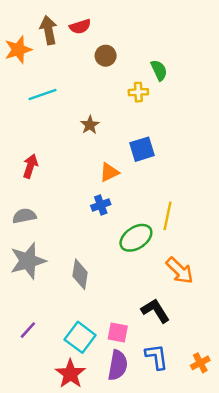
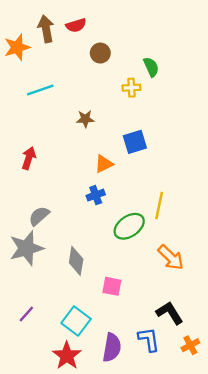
brown star: (90, 125) -> (85, 119), turned 30
gray semicircle: (24, 216) -> (39, 216), moved, turned -30
black L-shape: (155, 311) -> (170, 313), moved
pink square: (118, 332) -> (112, 286), moved

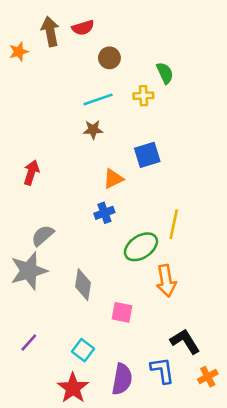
orange star: (17, 47) -> (19, 52), size x0.7
cyan line: (40, 90) -> (98, 99), moved
orange arrow: (171, 257) -> (166, 281), moved, turned 36
cyan square: (76, 321) -> (83, 350), size x0.7

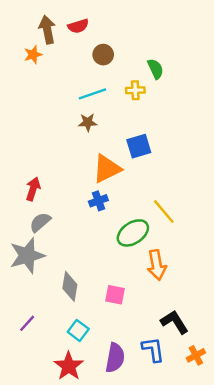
orange star: (19, 52) -> (33, 55), moved
red arrow: (31, 173) -> (33, 189), moved
orange triangle: (113, 179) -> (107, 169), size x1.5
yellow line: (174, 224) -> (164, 212), turned -52
gray diamond: (83, 285) -> (70, 286), moved

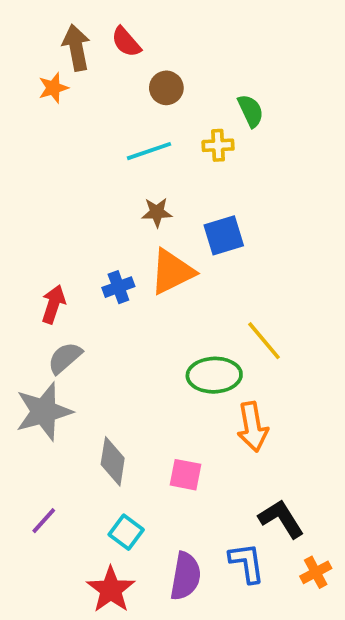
red semicircle: (78, 26) -> (126, 42), turned 66
brown star: (88, 122) -> (157, 212), moved
blue cross: (98, 201) -> (118, 287), moved
green ellipse: (133, 233) -> (214, 375), turned 32

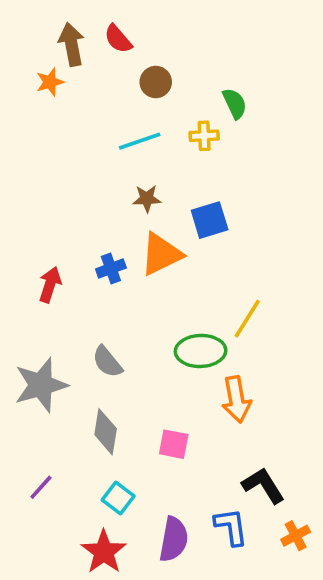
yellow line: (264, 341) -> (247, 319), turned 72
gray semicircle: (65, 358) -> (107, 362), moved, turned -88

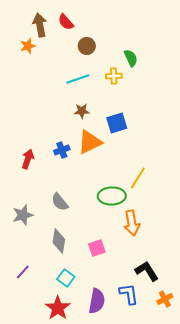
gray star: (41, 385) -> (23, 215), size x0.7
pink square: (174, 444) -> (97, 248), turned -30

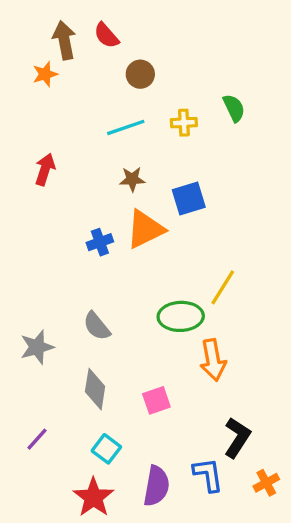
green semicircle: (131, 58) -> (234, 108), moved
red arrow: (28, 159) -> (45, 169), moved
black L-shape: (147, 271) -> (237, 438), turned 65

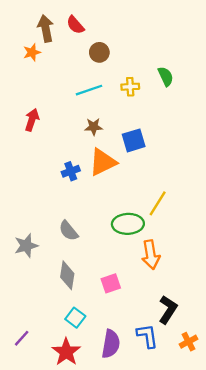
purple line: (37, 439) -> (22, 338), moved

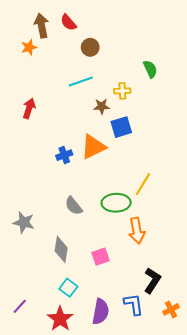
yellow cross: (130, 87) -> (122, 91), moved
brown star: (94, 127) -> (102, 106), moved
gray semicircle: (68, 231) -> (74, 206), moved
gray star: (26, 246) -> (24, 222), turned 30

